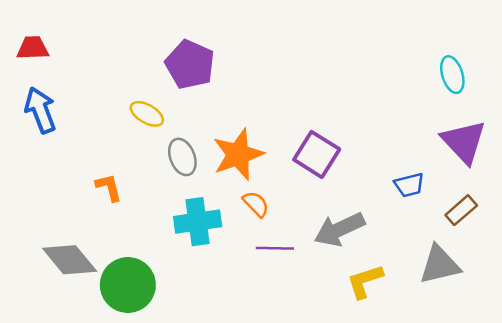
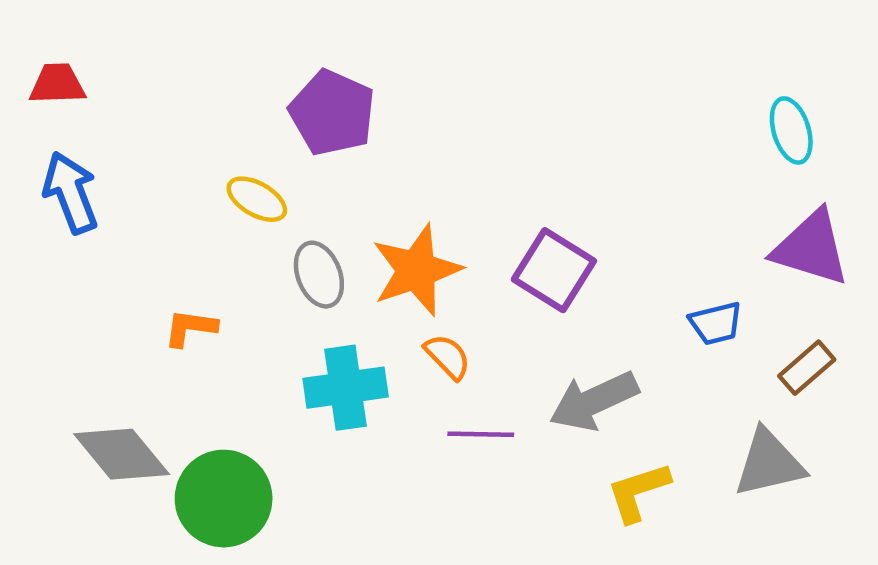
purple triangle: (464, 142) -> (811, 248), turned -30
orange L-shape: (109, 187) -> (190, 328), turned -68

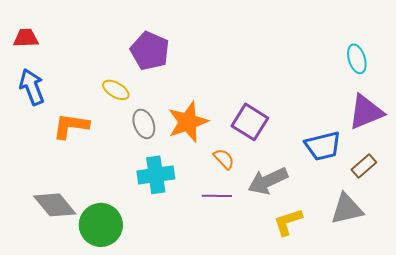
purple triangle: (811, 248) -> (366, 112), turned -39
blue trapezoid: (716, 323) -> (323, 146), size x1.5
orange L-shape: (190, 328) -> (71, 126), moved, size x1.5
orange semicircle: (448, 357) -> (224, 159), moved

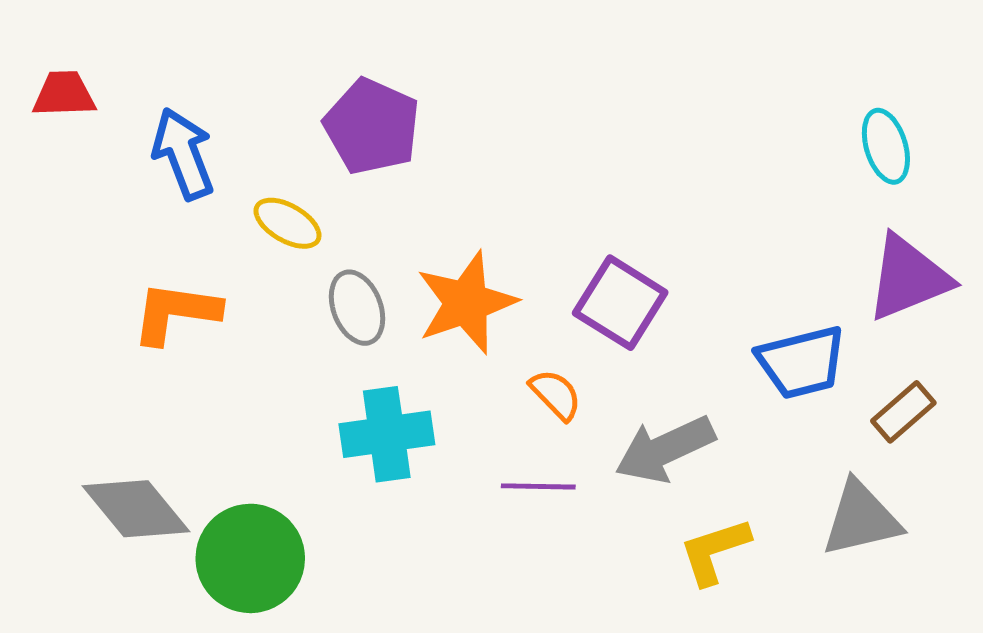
blue arrow: (32, 87) -> (183, 154), moved

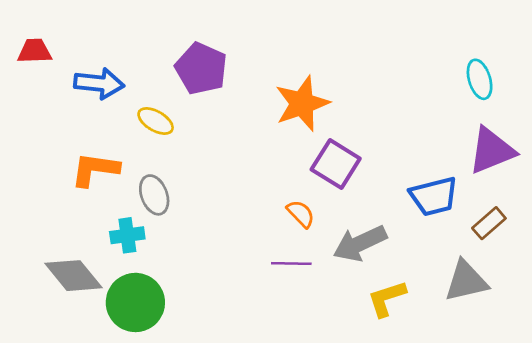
blue arrow: (183, 154) -> (99, 83), turned 117
orange star: (466, 303) -> (302, 104), moved
gray ellipse: (357, 308) -> (154, 195), moved
cyan cross: (387, 434) -> (127, 235), moved, size x0.7

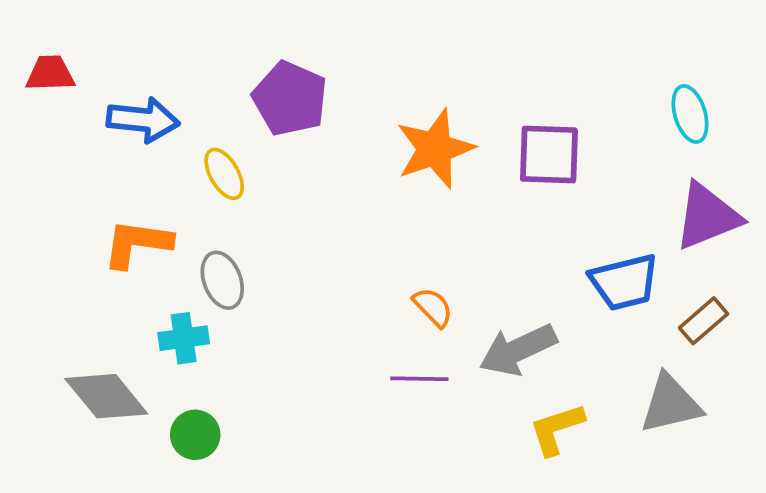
yellow ellipse: (156, 121) -> (224, 174), turned 30
purple square: (336, 164) -> (549, 155), moved, turned -30
green circle: (135, 302) -> (195, 435), size x0.6

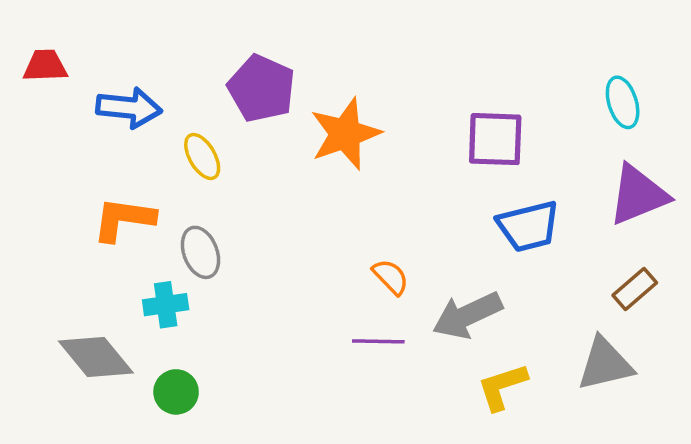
orange star: (435, 149) -> (345, 134), moved
blue trapezoid: (624, 282) -> (528, 226), moved

